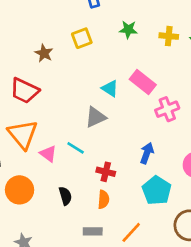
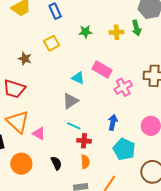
cyan line: (76, 148) -> (74, 126), moved

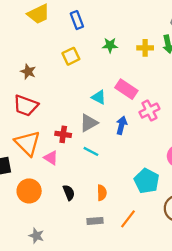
brown star: (25, 59) -> (28, 72), moved
blue arrow: (113, 122) -> (122, 125), moved
red cross: (84, 141) -> (63, 134), moved

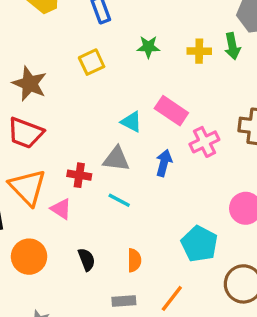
brown star: (28, 72) -> (30, 84), size x1.5
gray triangle: (89, 123) -> (116, 159), turned 36

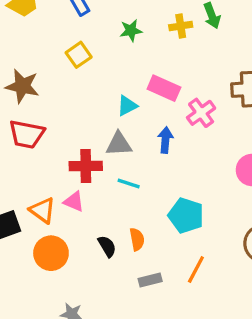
cyan triangle: (131, 122) -> (127, 106), turned -45
red cross: (79, 175) -> (86, 166), size x1.4
orange triangle: (28, 187) -> (42, 210), moved, size x0.7
cyan pentagon: (199, 244) -> (186, 215), moved
orange semicircle: (134, 260) -> (137, 239), moved

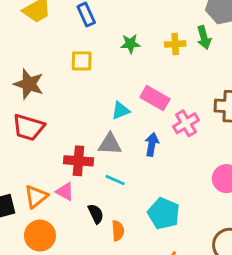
yellow square: (79, 55) -> (82, 61), turned 30
orange triangle: (42, 210) -> (36, 197), turned 40
black semicircle: (107, 246) -> (96, 214), moved

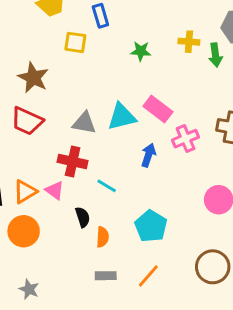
yellow cross: (175, 44) -> (189, 42), moved
yellow square: (82, 61) -> (75, 42), moved
cyan triangle: (121, 111) -> (122, 117), size x1.5
gray triangle: (110, 144) -> (84, 123), moved

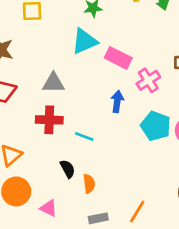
cyan triangle: (122, 117) -> (84, 41), moved
pink triangle: (55, 190) -> (49, 208), moved
cyan pentagon: (151, 226) -> (156, 126), moved

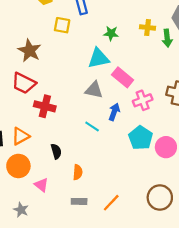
gray triangle: (53, 83) -> (94, 90), moved
red cross: (49, 120) -> (45, 106), moved
cyan line: (84, 136) -> (92, 126), moved
black semicircle: (68, 169) -> (56, 151), moved

